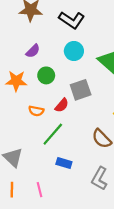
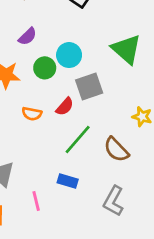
cyan circle: (74, 51) -> (69, 55), moved
green line: (53, 134) -> (78, 139), moved
pink line: (40, 190) -> (36, 201), moved

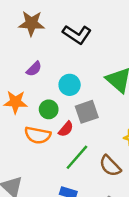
green circle: (45, 68) -> (49, 109), moved
orange semicircle: (32, 114) -> (38, 135), size x1.5

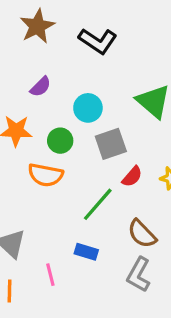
brown star: (31, 23) -> (37, 26), turned -30
red semicircle: (66, 129) -> (132, 177), moved
brown semicircle: (110, 166) -> (142, 234), moved

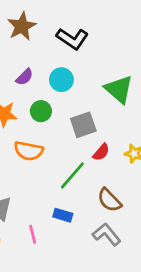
cyan circle: (88, 108) -> (61, 80), moved
green circle: (60, 141) -> (41, 111), moved
gray L-shape: (139, 275) -> (107, 234), turned 112

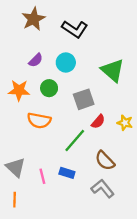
pink line: (33, 234) -> (42, 176), moved

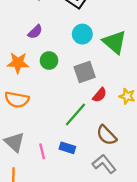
cyan circle: (66, 62) -> (82, 34), moved
orange semicircle: (39, 120) -> (17, 100), moved

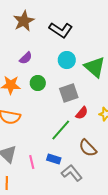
gray L-shape: (104, 164) -> (72, 173), moved

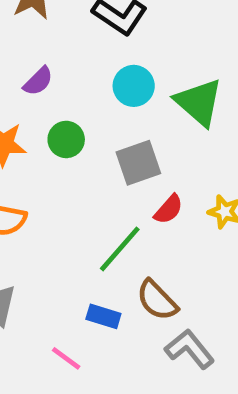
brown semicircle: (88, 148) -> (157, 300), moved
pink line: (32, 162) -> (66, 358), moved, turned -40
gray L-shape: (72, 173) -> (190, 349), moved

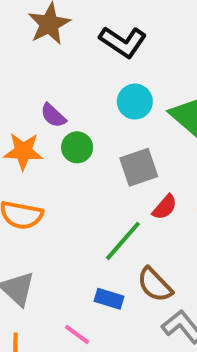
purple semicircle: (38, 81) -> (53, 115), moved, turned 88

